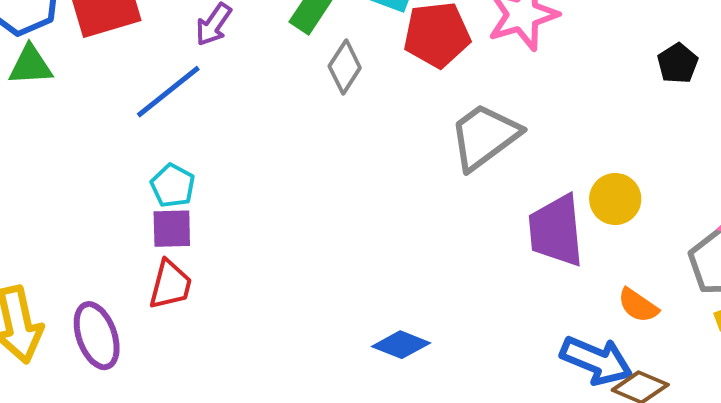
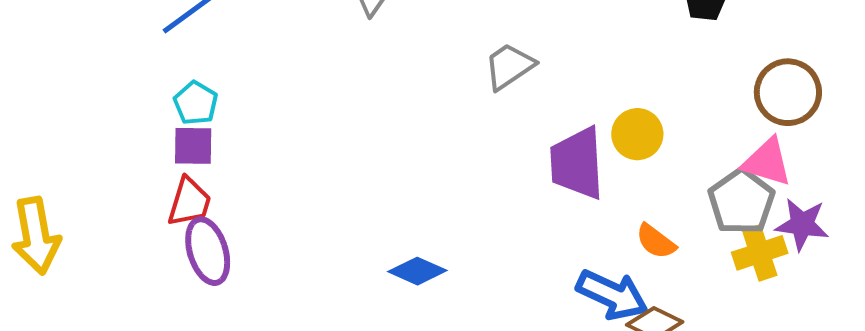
gray trapezoid: (485, 136) -> (509, 66), size x0.7
purple ellipse: (97, 336) -> (208, 251), moved

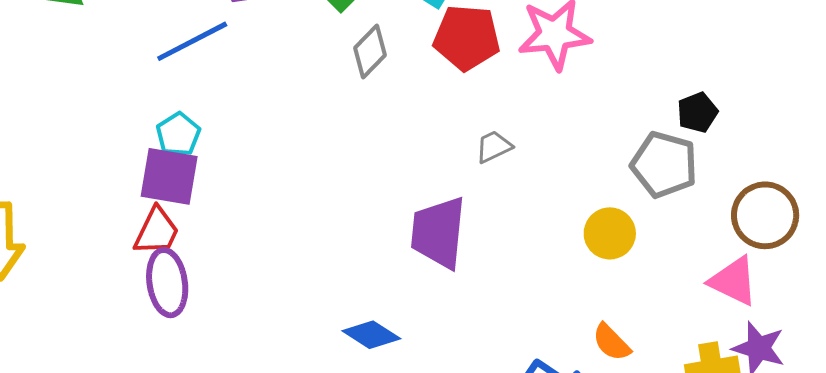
gray trapezoid: (509, 66) -> (494, 147), size x0.7
purple square: (193, 146) -> (169, 176), size x1.4
purple trapezoid: (577, 163) -> (438, 233), moved
gray pentagon: (741, 202) -> (664, 165), moved, turned -30

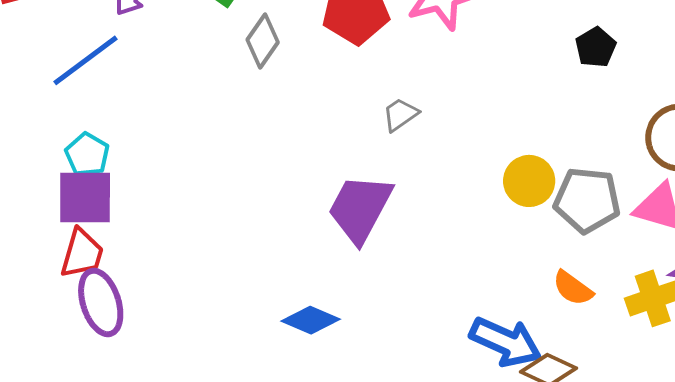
gray pentagon: (664, 165) -> (587, 200), moved
purple trapezoid: (438, 233) -> (360, 208), turned 32
orange semicircle: (611, 342) -> (573, 288), moved

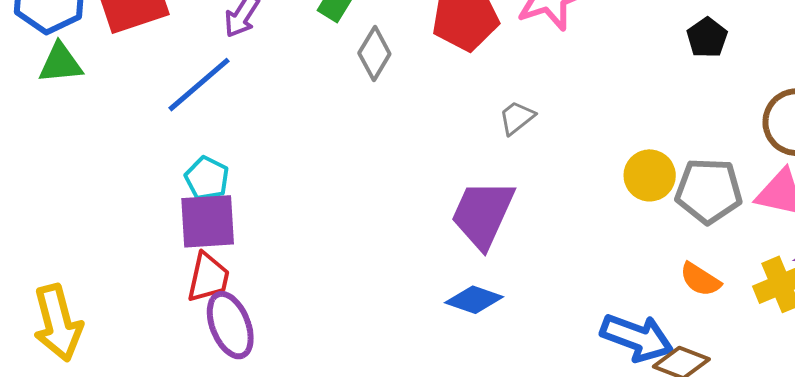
blue diamond: (311, 320) -> (474, 300), moved

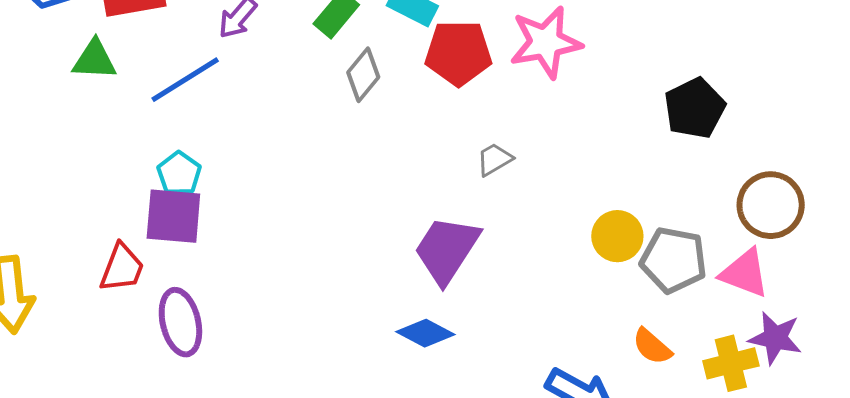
black pentagon: (707, 38) -> (695, 108), size x1.5
green triangle: (60, 63) -> (95, 60), moved
red trapezoid: (208, 277) -> (122, 268), moved

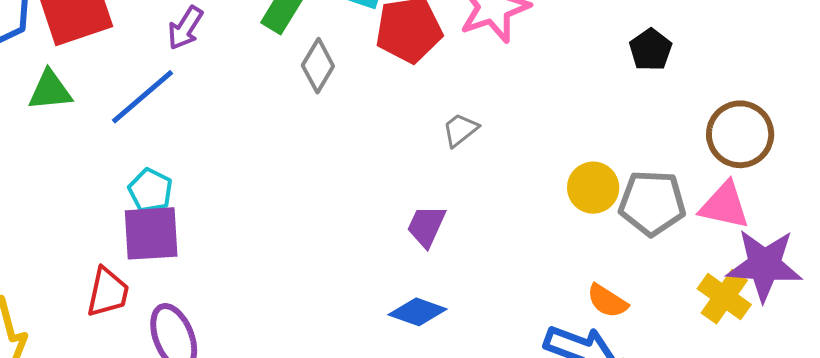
black pentagon: (695, 108) -> (651, 50), size x0.7
purple trapezoid: (447, 250) -> (426, 226), size x0.6
purple star: (775, 338) -> (764, 265), size x1.4
orange semicircle: (652, 346) -> (607, 301), moved
yellow cross: (731, 363) -> (724, 297), turned -32

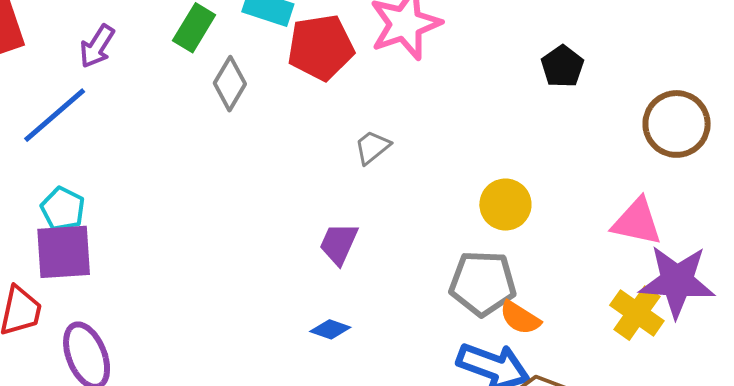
brown circle: (740, 134) -> (677, 124), moved
gray pentagon: (652, 203) -> (483, 283), moved
blue diamond: (418, 312) -> (330, 329), size x0.7

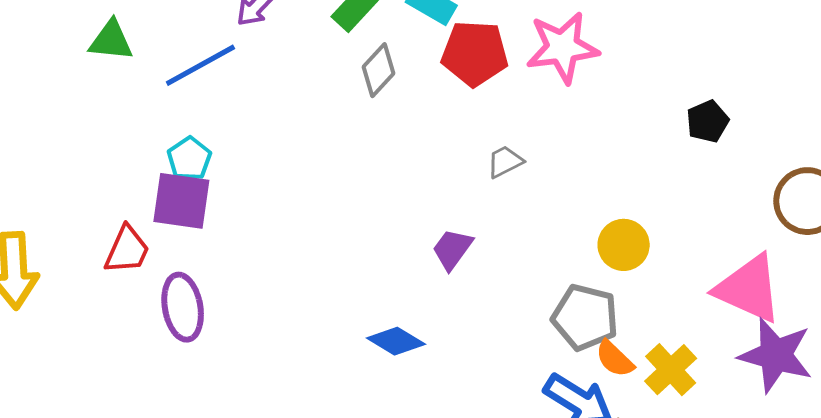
pink triangle: (637, 222) -> (749, 289), size x1.4
yellow cross: (637, 313) -> (671, 370), moved
blue diamond: (330, 329) -> (396, 341), moved, size x1.4

